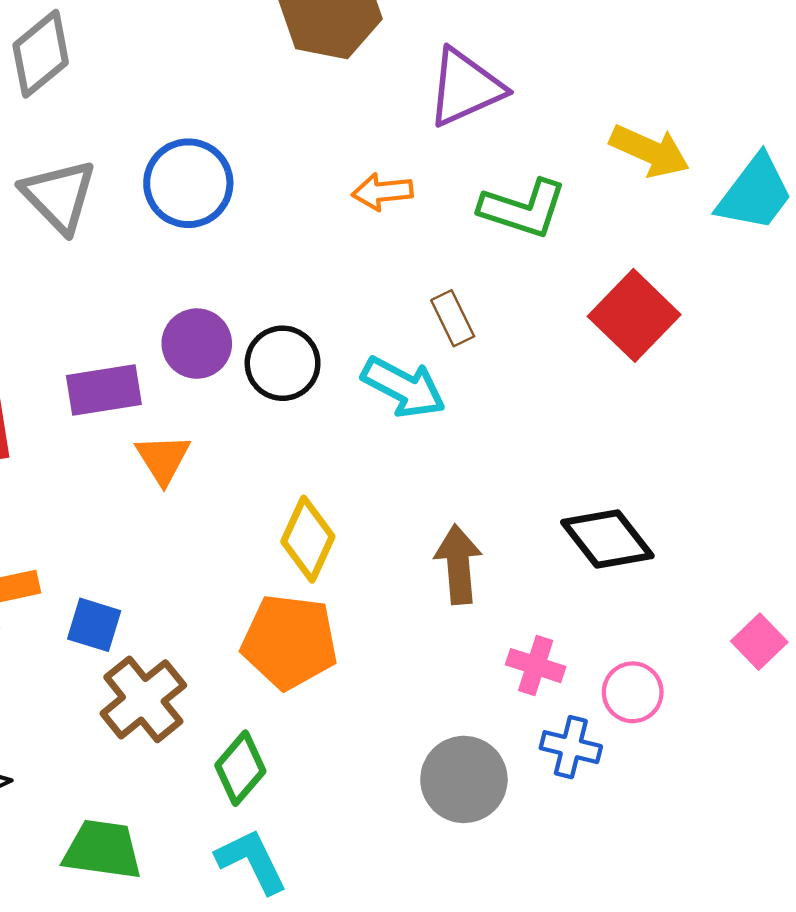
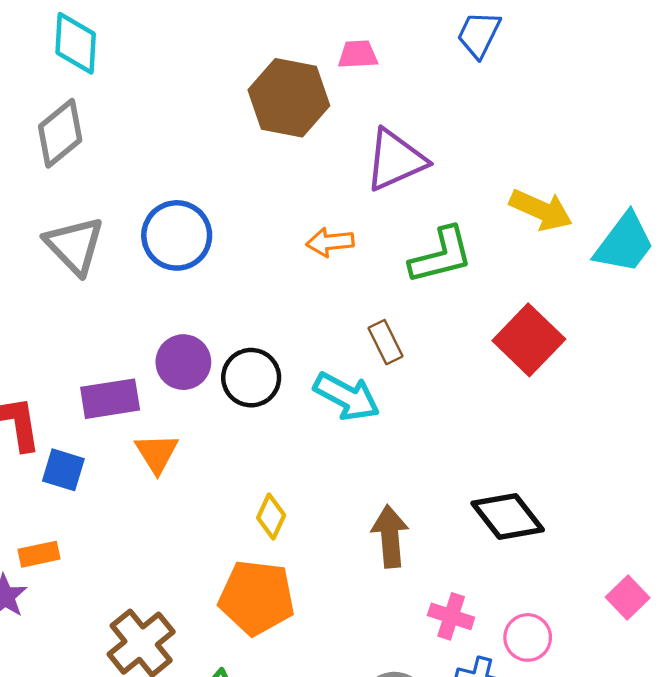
green L-shape: (523, 209) -> (441, 255), turned -32
yellow diamond: (308, 539) -> (271, 516), size x0.7
blue square: (94, 625) -> (63, 470), moved

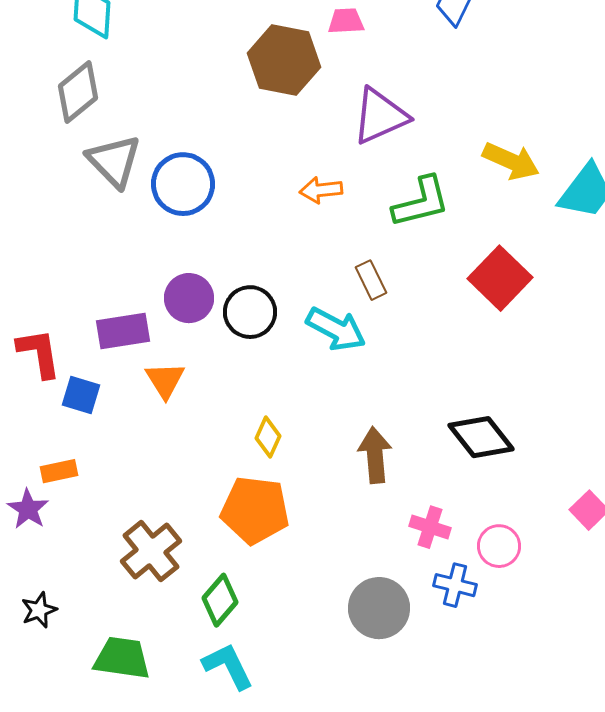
gray triangle: (75, 245) -> (114, 161), moved

